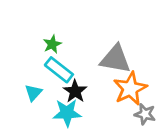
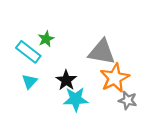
cyan rectangle: (59, 70) -> (28, 52), moved
cyan star: (67, 113) -> (76, 99), moved

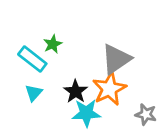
gray triangle: (102, 52) -> (116, 59), turned -44
orange star: (115, 78) -> (109, 89), moved

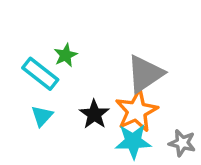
cyan star: (86, 113) -> (133, 141), moved

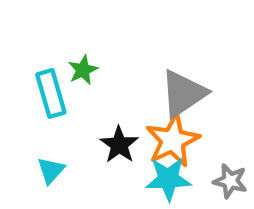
cyan rectangle: (40, 74) -> (51, 93), turned 36
cyan triangle: (42, 116) -> (51, 170), moved

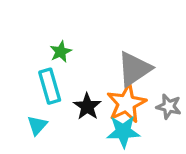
cyan rectangle: (51, 93) -> (50, 86), moved
gray star: (230, 181) -> (169, 106), moved

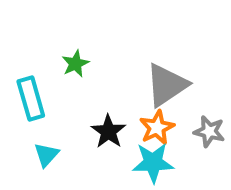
cyan rectangle: (50, 86) -> (31, 99), moved
orange star: (126, 103) -> (157, 128), size x0.7

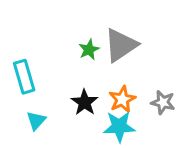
green star: (75, 64) -> (89, 50), moved
gray triangle: (167, 85) -> (121, 45), moved

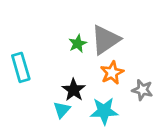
orange star: (122, 99) -> (112, 73), moved
cyan triangle: (36, 120) -> (62, 110), moved

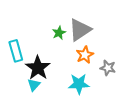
black star: (74, 90) -> (38, 68), moved, size x1.4
cyan triangle: (62, 110) -> (34, 85), moved

